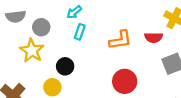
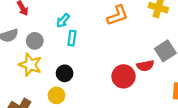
red semicircle: (154, 37) -> (145, 66), moved
orange L-shape: (120, 40) -> (117, 15), moved

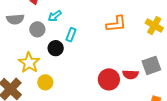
cyan arrow: (63, 21) -> (55, 16), moved
yellow star: (30, 65) -> (29, 63), moved
black circle: (65, 73) -> (56, 48), moved

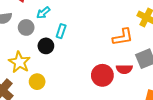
orange L-shape: (116, 24) -> (123, 37), moved

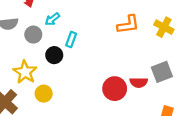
orange L-shape: (123, 37) -> (128, 25), moved

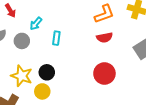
black circle: (54, 55) -> (47, 72), moved
red semicircle: (139, 82) -> (105, 38), moved

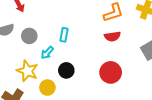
cyan arrow: (36, 24) -> (47, 53), moved
black circle: (47, 72) -> (66, 70), moved

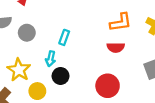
cyan arrow: (47, 53) -> (51, 59), moved, turned -40

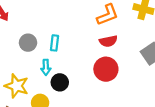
gray circle: (27, 33) -> (28, 43), moved
red circle: (108, 86) -> (106, 69), moved

